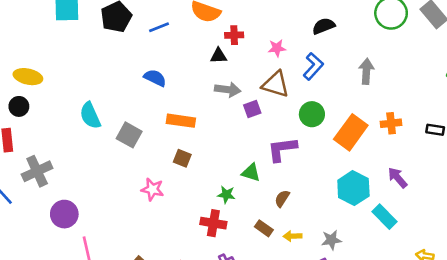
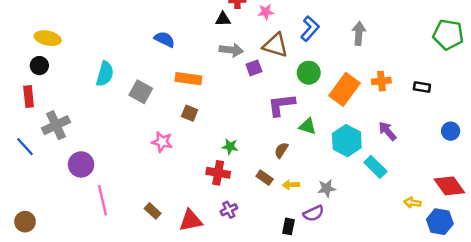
pink star: (277, 48) -> (266, 12), moved
cyan semicircle: (90, 115) -> (105, 74), turned -140
green triangle: (251, 173) -> (308, 126), moved

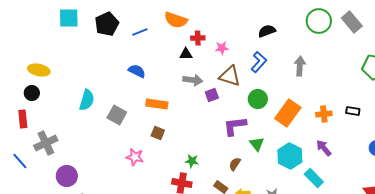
orange cross: (381, 81) -> (324, 114), moved
green triangle: (308, 126) -> (257, 144), turned 35

